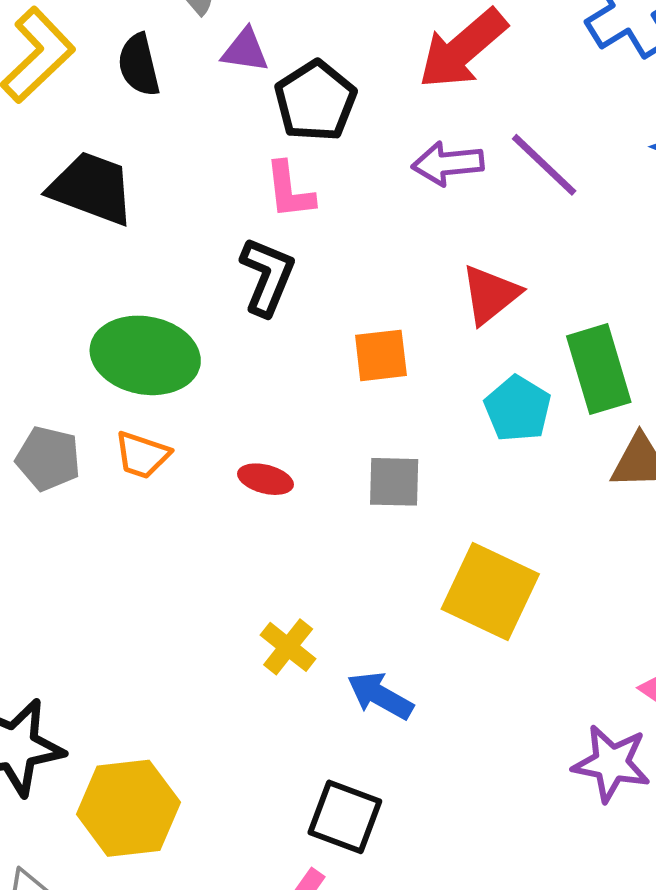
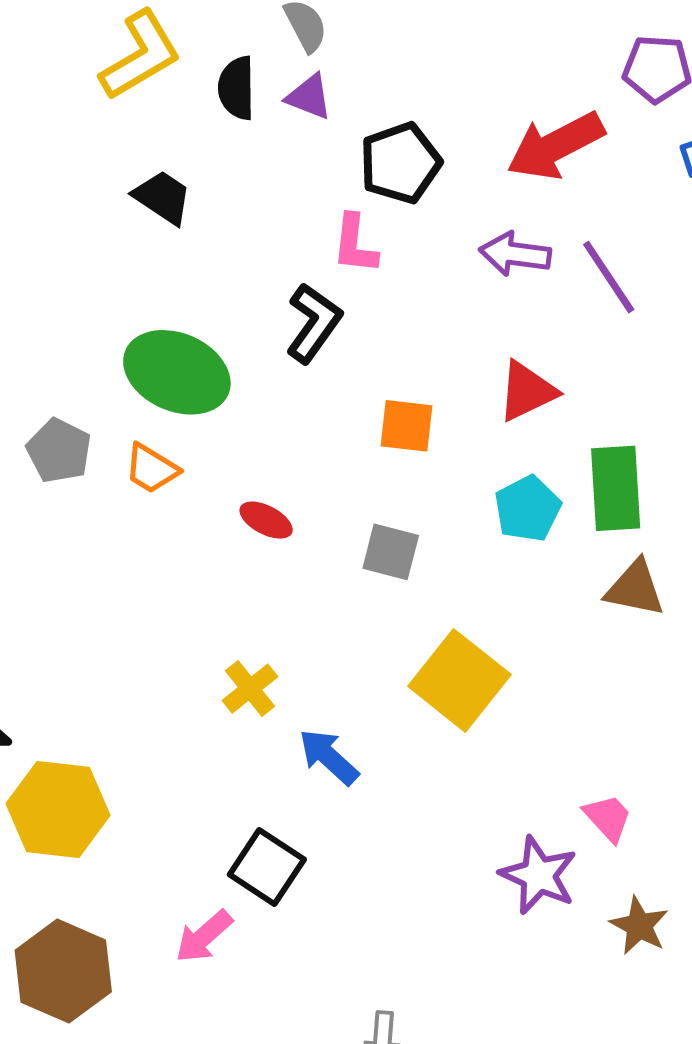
purple triangle: (245, 50) -> (309, 97), moved
black trapezoid: (92, 188) -> (163, 197), size x0.7

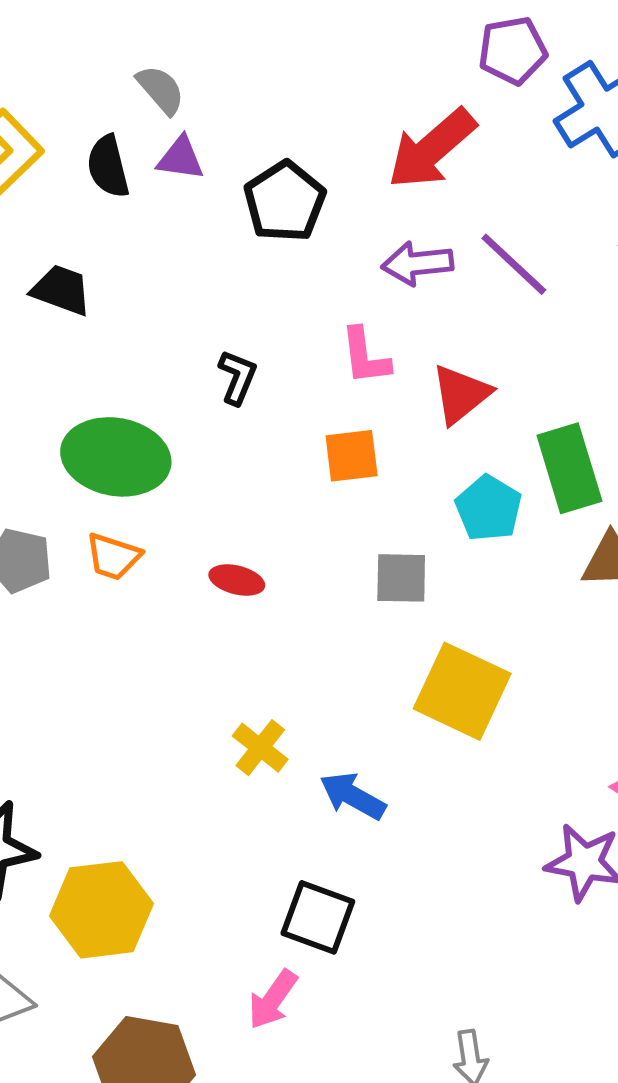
pink L-shape: (355, 244) -> (365, 356), moved
black L-shape: (314, 323) -> (237, 377), size x0.7
gray square: (391, 552) -> (401, 578), moved

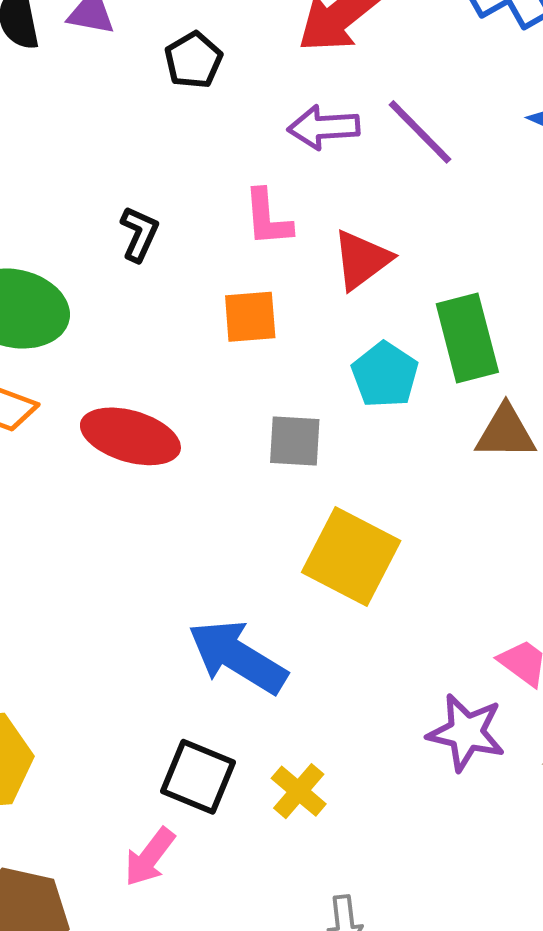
black pentagon: (285, 202) -> (193, 60), size x0.7
red ellipse: (237, 580) -> (130, 436), size x1.8
yellow cross: (260, 748) -> (299, 791), moved
blue arrow: (353, 796) -> (238, 657), size x1.5

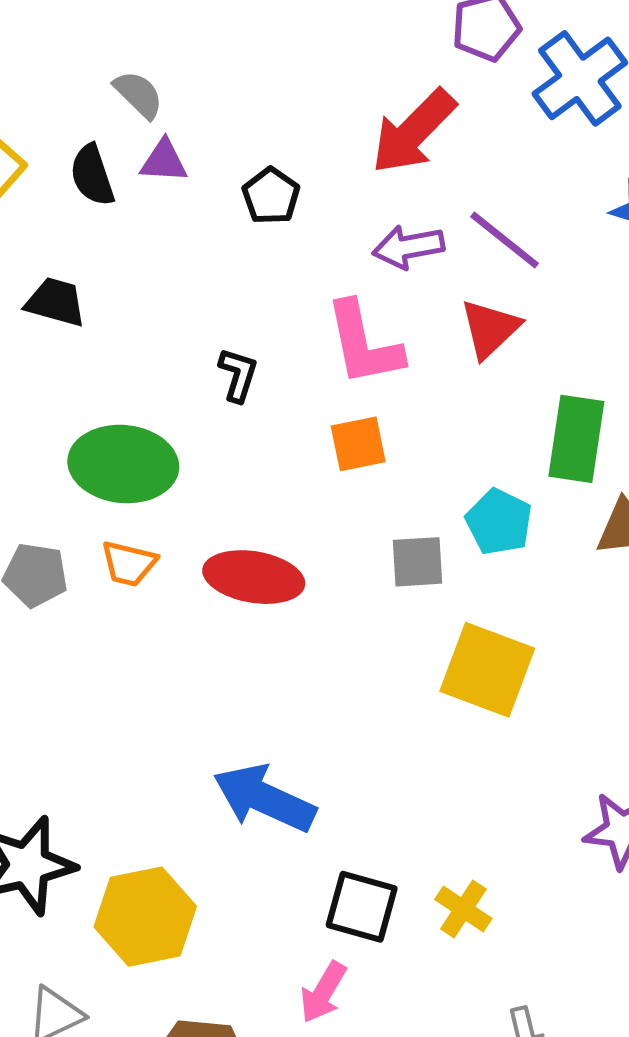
pink L-shape: (268, 218) -> (364, 344), size x1.5
red triangle: (362, 260) -> (490, 329), moved
green rectangle: (467, 338) -> (576, 439), turned 30
cyan pentagon: (385, 375) -> (499, 522), moved
blue arrow: (238, 657) -> (264, 798), moved

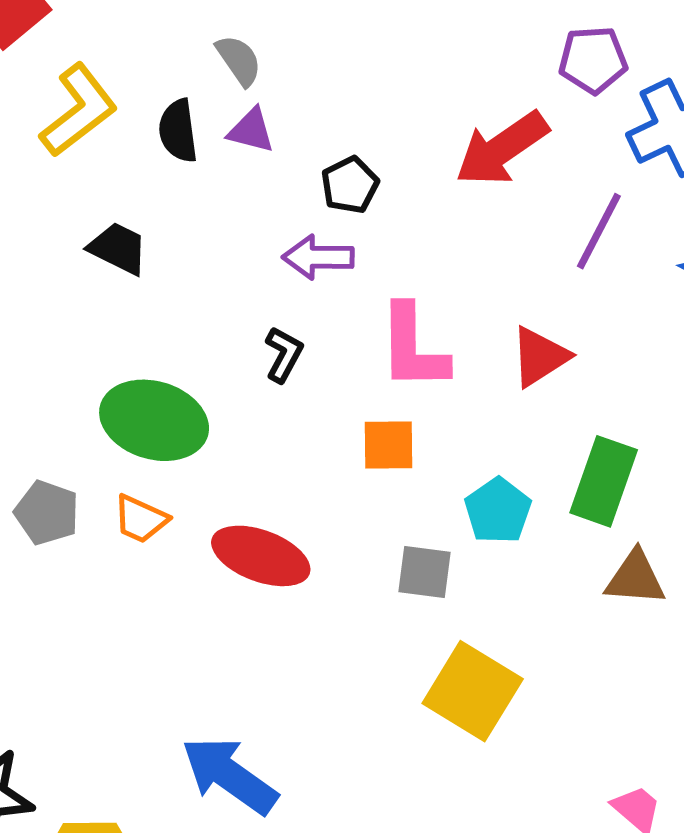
purple line: (505, 240) -> (599, 231), moved, turned 68
purple arrow: (408, 247) -> (318, 257), moved
cyan pentagon: (499, 522) -> (498, 511), moved

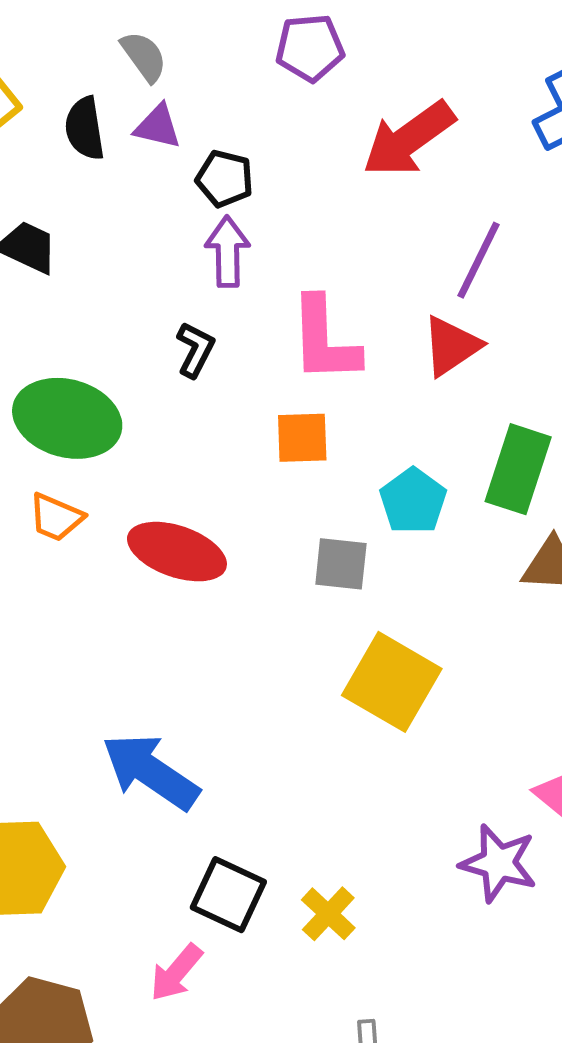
purple pentagon: (593, 60) -> (310, 48), moved
black pentagon: (350, 185) -> (225, 179), moved, turned -30
purple line: (599, 231) -> (478, 260), moved
purple arrow: (318, 257) -> (227, 252), turned 90

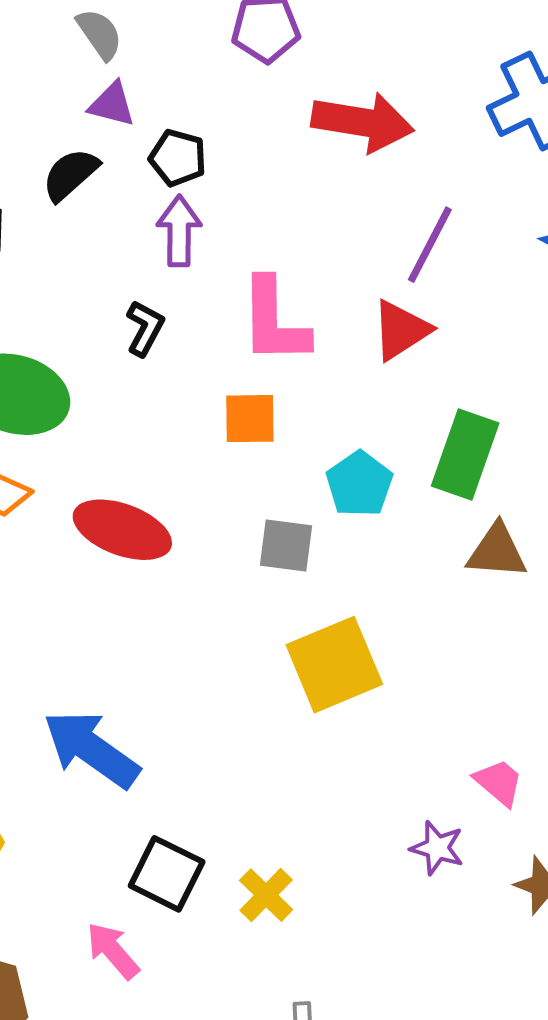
black semicircle: (85, 128) -> (70, 174), moved, turned 56
red arrow: (409, 139) -> (363, 122), turned -136
yellow square: (392, 682) -> (334, 665), turned 36
purple star: (498, 863) -> (437, 848), size x0.7
pink arrow: (176, 973) -> (113, 951), turned 98

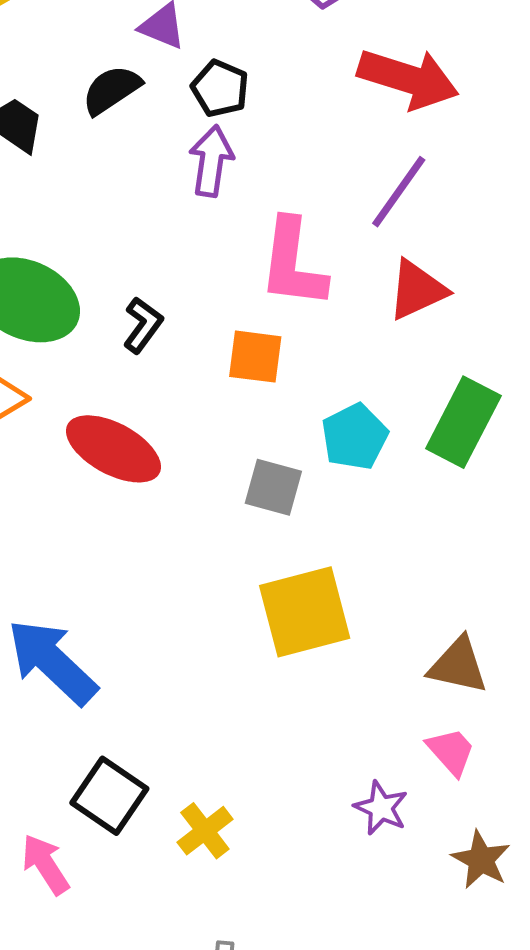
purple line: (430, 245) -> (399, 192), moved
black L-shape: (145, 328) -> (143, 325), moved
brown triangle: (497, 551) -> (458, 665), moved

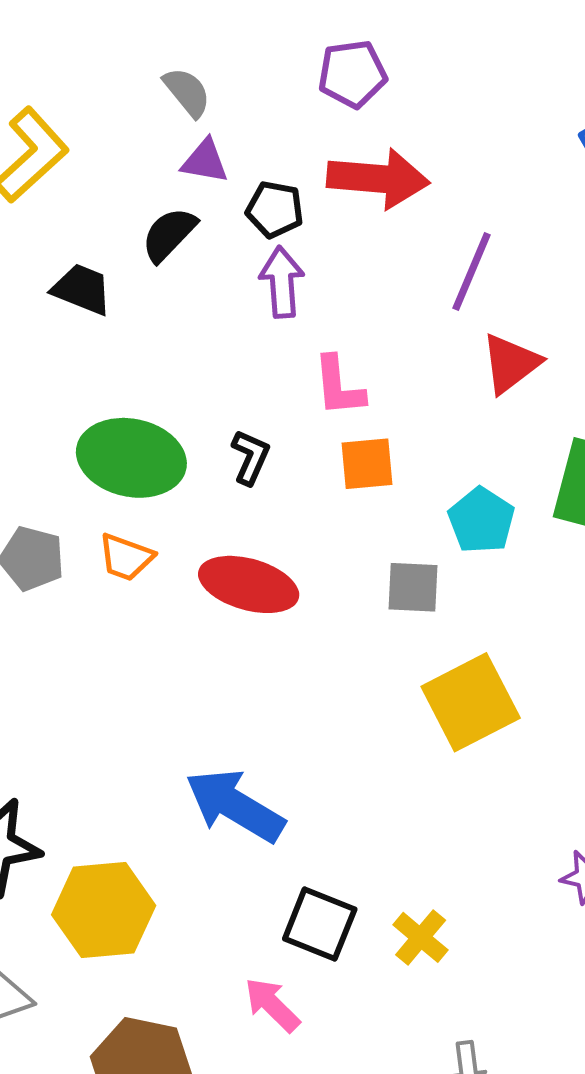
red arrow: (408, 79) -> (378, 179), moved
pink L-shape: (293, 263) -> (339, 386), moved, size x0.7

